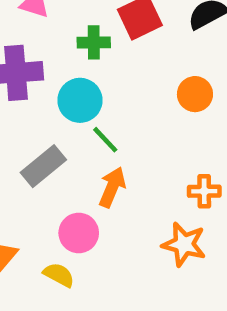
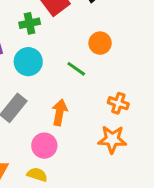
green line: (105, 140) -> (76, 69), moved
orange cross: (204, 191) -> (118, 103), turned 30

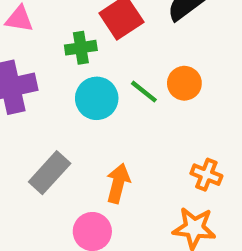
cyan circle: (28, 62) -> (97, 98), moved
green line: (76, 69) -> (144, 92), moved

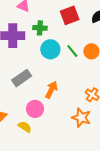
green cross: (81, 48) -> (40, 28), moved

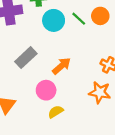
orange arrow: (51, 90) -> (61, 66), turned 30
yellow semicircle: (25, 127) -> (56, 112), moved, turned -56

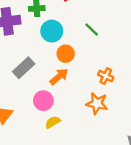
orange circle: (100, 16) -> (66, 54), moved
green line: (79, 19) -> (92, 30), moved

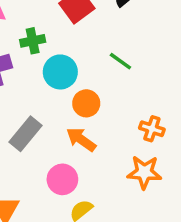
orange arrow: (59, 77) -> (81, 139), turned -96

